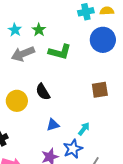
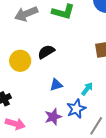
black semicircle: (43, 92) -> (46, 52), turned 90

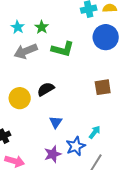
blue triangle: (56, 85) -> (56, 122), turned -40
cyan arrow: (87, 89) -> (95, 132), moved

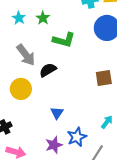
gray arrow: (26, 51) -> (26, 55), moved, turned -105
black semicircle: (46, 89) -> (48, 70), moved
cyan arrow: (95, 132) -> (107, 122), moved

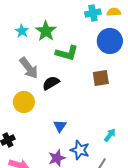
green star: (43, 18) -> (46, 31), size x1.5
brown square: (104, 78) -> (101, 78), moved
blue star: (77, 137) -> (80, 150), turned -30

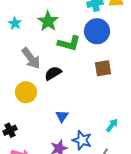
cyan star: (22, 31) -> (15, 23), moved
blue circle: (110, 41) -> (97, 31), moved

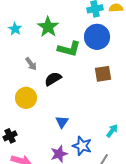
gray arrow: (31, 58) -> (31, 64), size x0.6

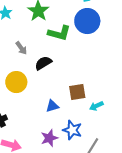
brown square: (103, 74) -> (77, 92), moved
blue triangle: (62, 122) -> (52, 106), turned 40
cyan arrow: (112, 131) -> (96, 106), moved, turned -152

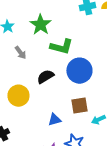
blue circle: (87, 21) -> (79, 71), moved
gray arrow: (21, 48) -> (20, 53), moved

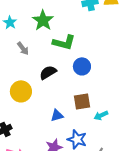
blue circle: (79, 71) -> (82, 66), size x0.7

